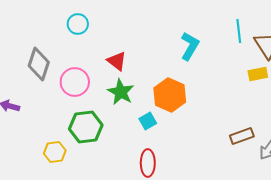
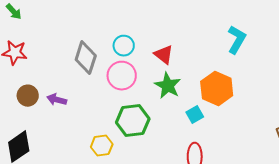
cyan circle: (78, 24) -> (124, 46), moved

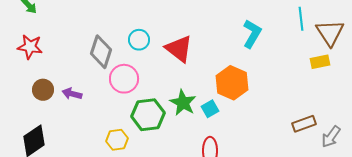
red triangle: (164, 55) -> (179, 49), size x1.4
pink circle: (122, 76) -> (124, 79), moved
green star: (168, 86) -> (183, 103), moved

